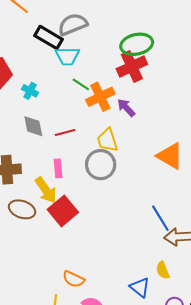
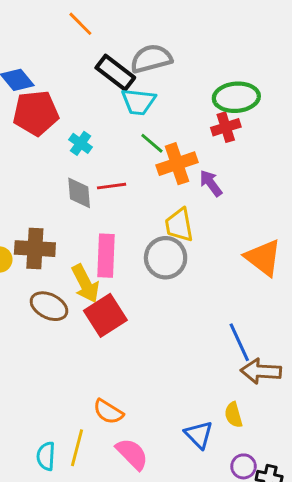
red cross: (132, 67) -> (226, 127), size x0.7
red line: (65, 132) -> (112, 186), moved
pink rectangle: (58, 168) -> (106, 256), size x1.6

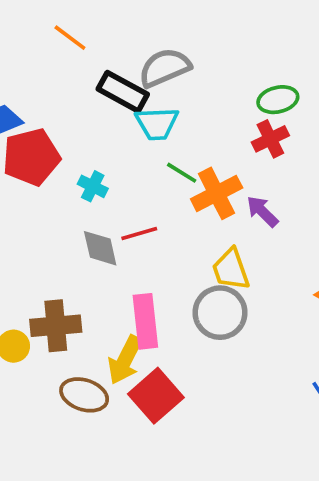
green ellipse: (236, 97) -> (278, 100), size x0.7
yellow arrow: (85, 284) -> (125, 360), turned 63

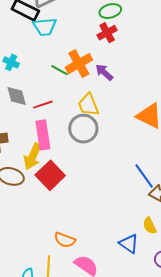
green line: (182, 173) -> (60, 70), moved
red line: (139, 234) -> (43, 105), moved

